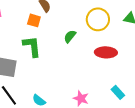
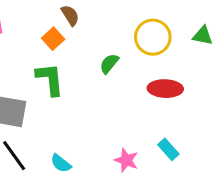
orange square: (34, 20) -> (53, 39), turned 32
cyan rectangle: (118, 92) -> (168, 149), moved

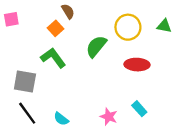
green semicircle: (109, 64) -> (96, 46), size x1.5
green L-shape: (50, 79) -> (53, 58), turned -30

